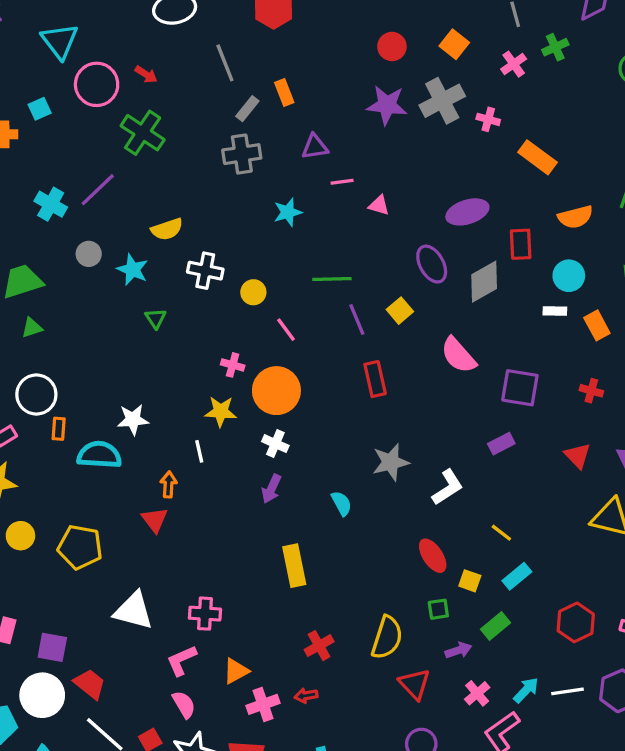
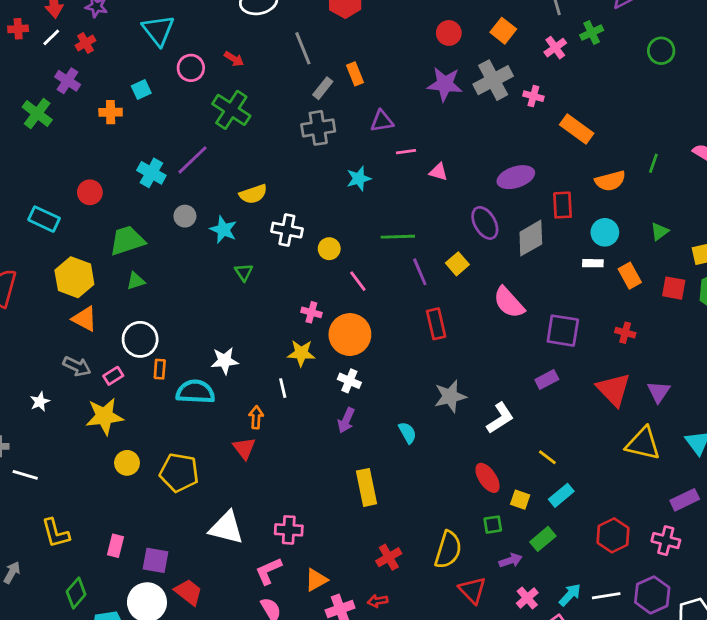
pink circle: (97, 84) -> (191, 68), size x0.7
red triangle: (577, 456) -> (613, 390), size x1.5

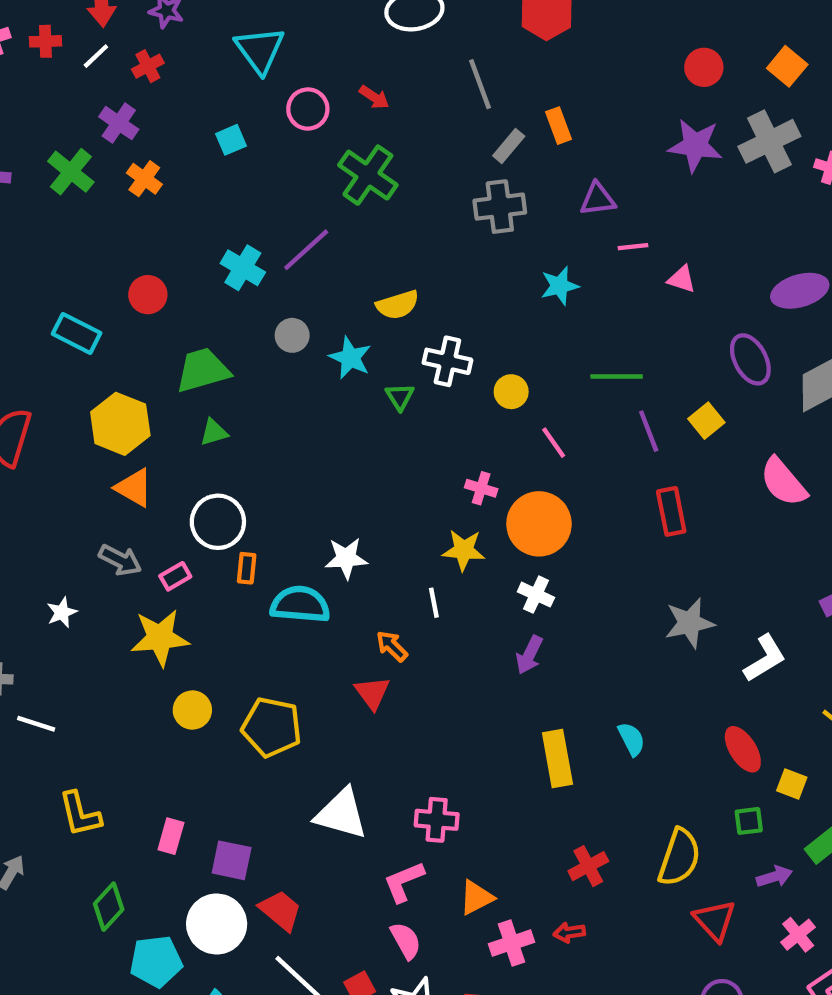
orange cross: (111, 112) -> (144, 179), moved, turned 35
green triangle: (244, 272) -> (400, 397), moved
orange arrow: (256, 417) -> (392, 646), turned -50
cyan semicircle: (407, 433) -> (631, 739), moved

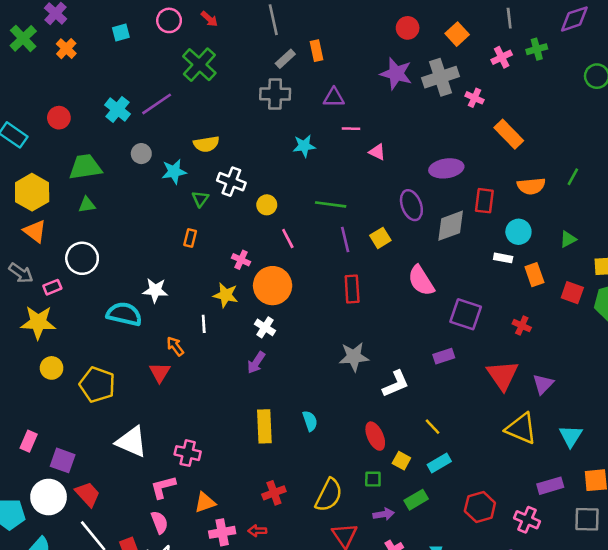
cyan star: (350, 358) -> (174, 172), turned 30
orange rectangle: (247, 568) -> (190, 238), moved

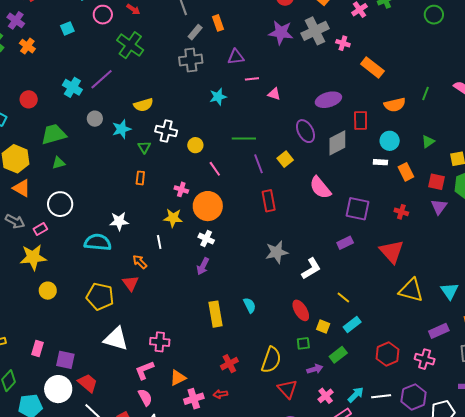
purple triangle: (543, 384) -> (439, 207), moved
yellow pentagon: (97, 385) -> (100, 297), moved

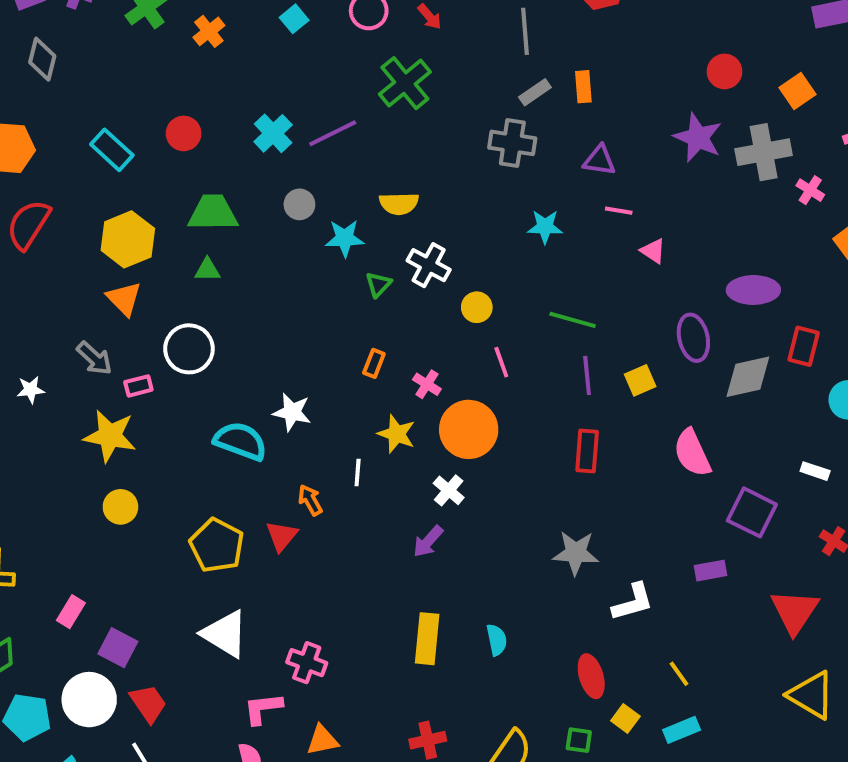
cyan square: (67, 28) -> (294, 19), turned -32
white rectangle: (380, 162) -> (815, 471), moved
orange rectangle: (140, 178) -> (374, 363), moved

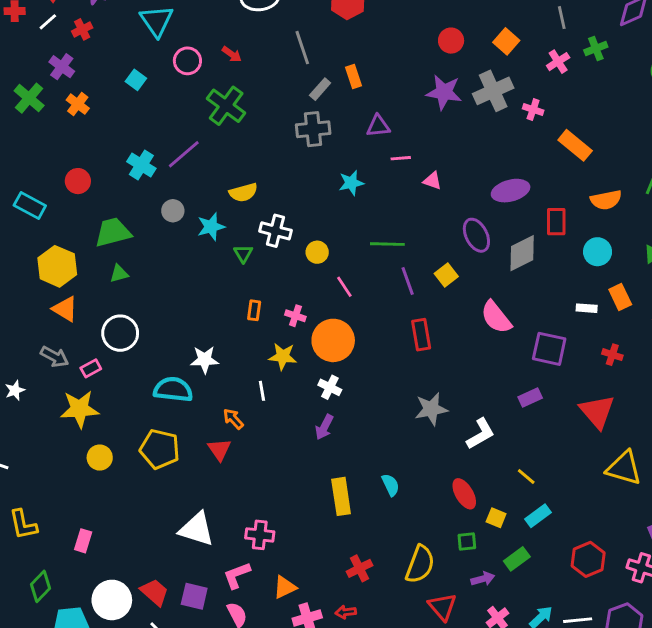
yellow pentagon: (217, 545) -> (160, 449), moved
purple square: (118, 648) -> (194, 596), moved

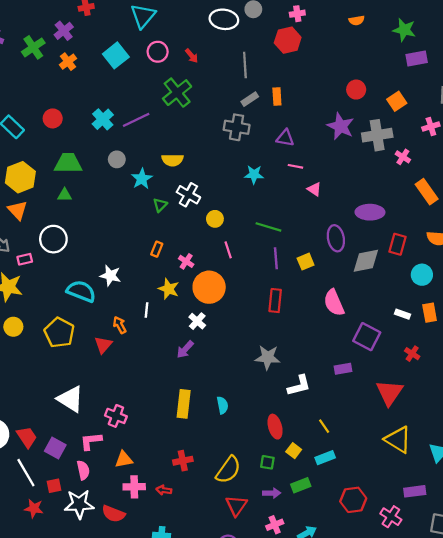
cyan square: (136, 80) -> (116, 55), size x1.6
cyan star: (211, 227) -> (142, 179), turned -30

